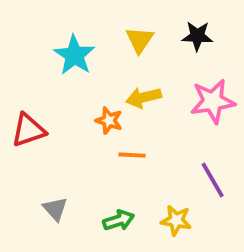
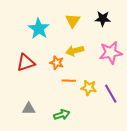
red triangle: (28, 130) -> (26, 63), moved
gray triangle: (55, 209) -> (29, 109), turned -48
yellow star: (176, 220) -> (89, 88), moved

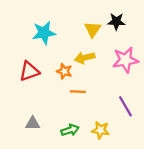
yellow triangle: (73, 21) -> (93, 29), moved
cyan star: (39, 29) -> (44, 33), turned 30
yellow star: (89, 88) -> (101, 130), moved

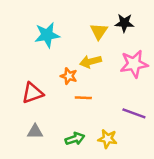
red triangle: (29, 71) -> (33, 93), moved
purple line: (125, 106) -> (134, 113), turned -40

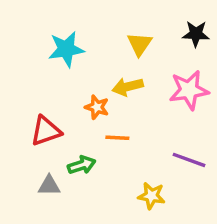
black star: (124, 23) -> (196, 34), moved
green arrow: (75, 139) -> (82, 165), moved

